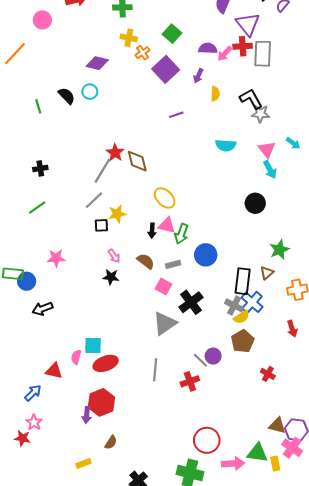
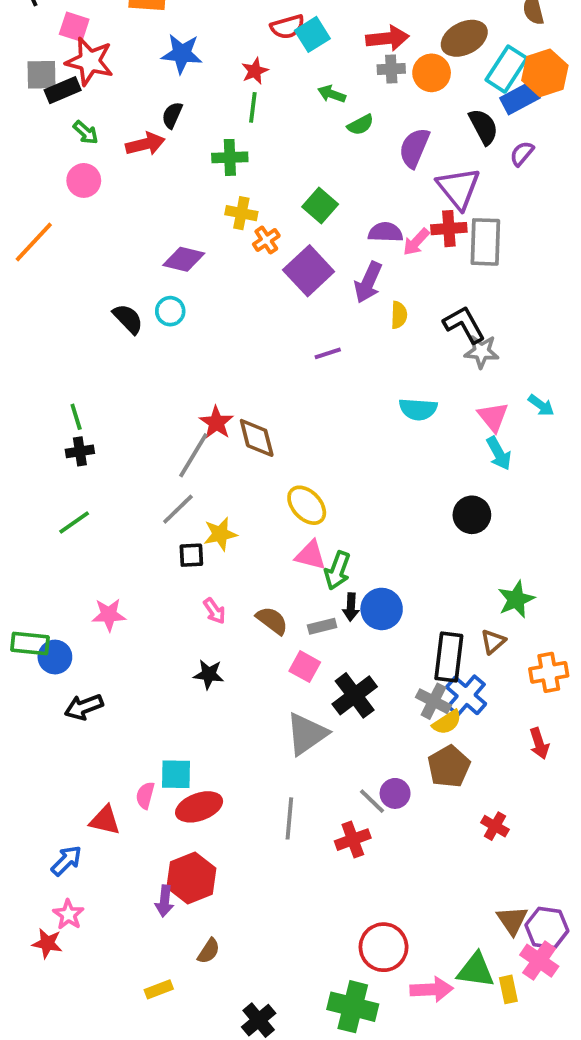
purple arrow: (198, 76) -> (368, 282), size x1.5
green line: (38, 106) -> (76, 417), moved
black arrow: (152, 231) -> (351, 607), moved
black star: (111, 277) -> (209, 674), moved
brown triangle: (277, 426) -> (512, 920), turned 42

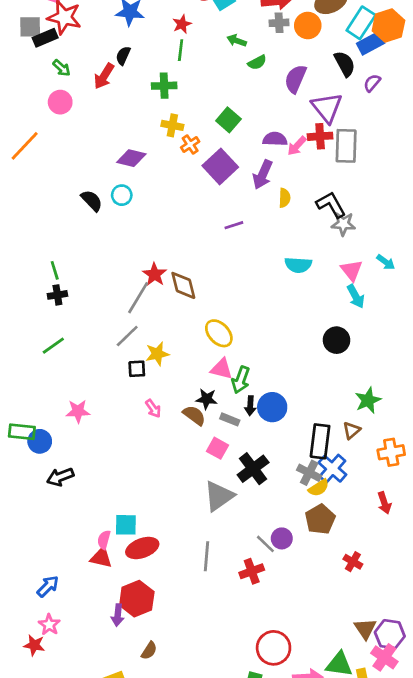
red arrow: (145, 144) -> (104, 76), turned 136
gray rectangle: (322, 626) -> (230, 419), turned 36
black star: (209, 674) -> (207, 399), moved
red triangle: (105, 820) -> (101, 558), moved

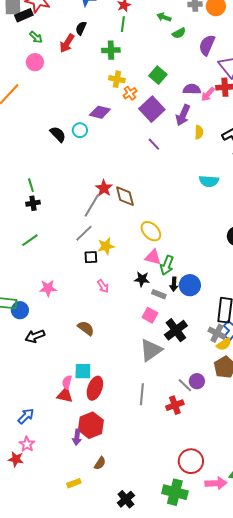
purple diamond: (131, 158) -> (100, 112), moved
purple line: (234, 225) -> (154, 144), moved, turned 64
brown semicircle: (194, 415) -> (86, 328), moved
red ellipse: (142, 548) -> (95, 388), turned -50

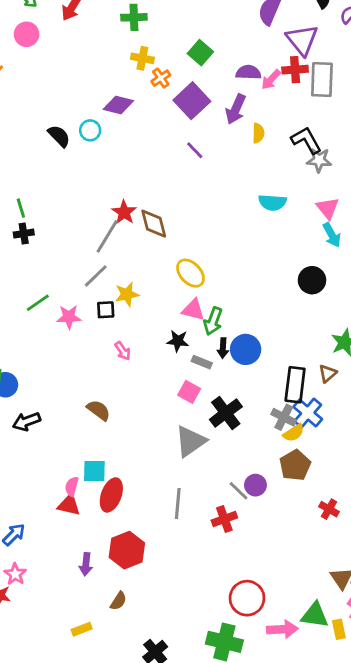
green line: (30, 240) -> (38, 303), moved
pink star: (48, 288) -> (69, 317), moved
red hexagon: (91, 425) -> (127, 550), moved

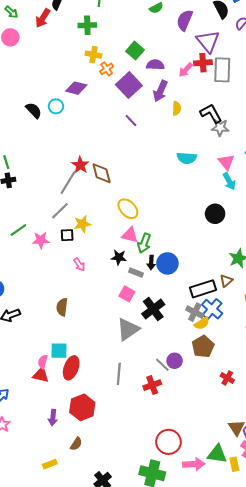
purple semicircle: (248, 72) -> (155, 65), moved
black rectangle: (295, 385) -> (203, 289), turned 65
brown semicircle: (99, 410) -> (62, 307), turned -120

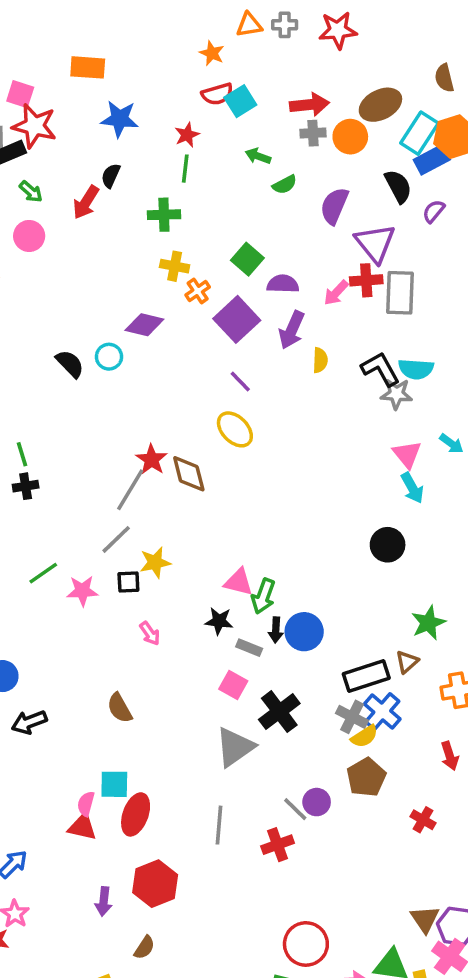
cyan semicircle: (187, 158) -> (416, 369), moved
yellow ellipse: (128, 209) -> (235, 429), moved
brown semicircle: (62, 307) -> (120, 708), turned -36
red cross: (227, 378) -> (423, 820), moved

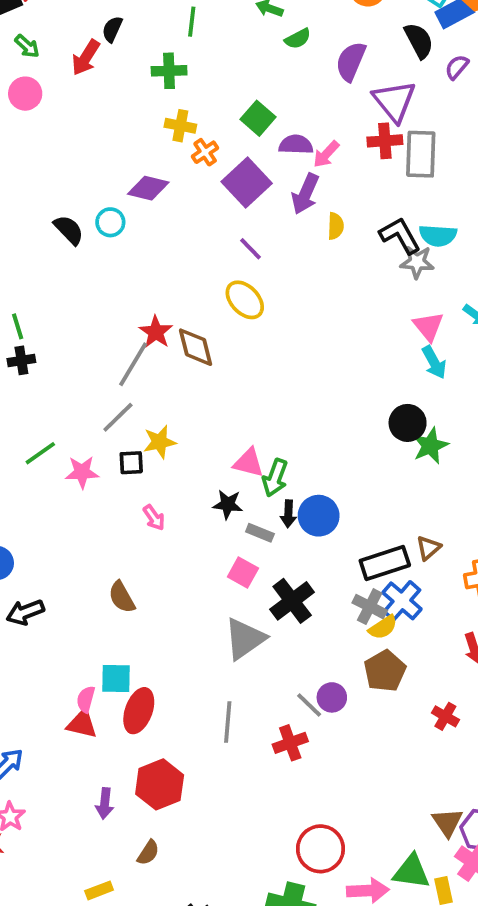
pink arrow: (336, 293) -> (326, 154), moved
green star: (428, 623) -> (430, 446), moved

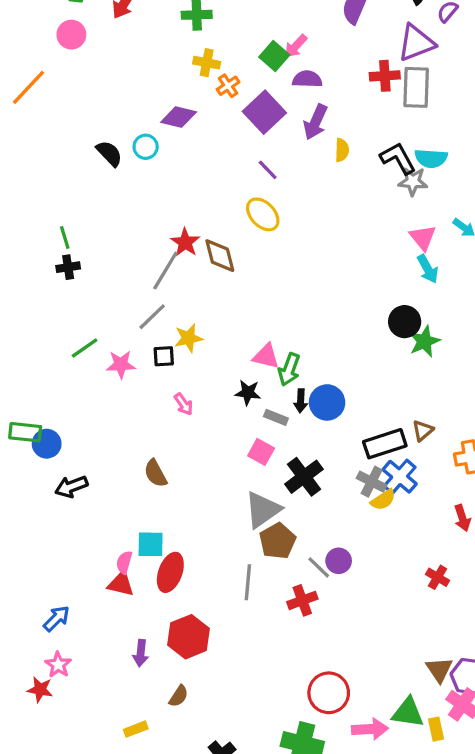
purple triangle: (394, 101) -> (416, 43), moved, turned 48
pink arrow: (326, 154) -> (296, 46), moved
brown pentagon: (385, 671) -> (278, 541), moved

